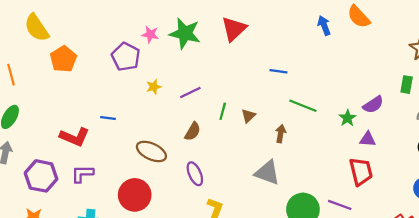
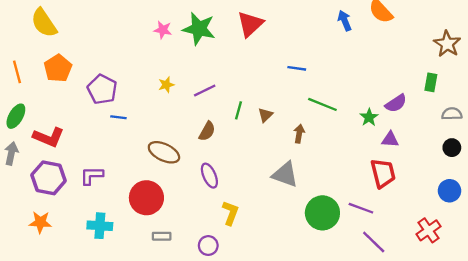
purple pentagon: (126, 57) -> (102, 89), moved
orange pentagon: (63, 59) -> (58, 68), moved
red L-shape: (75, 137) -> (49, 137), moved

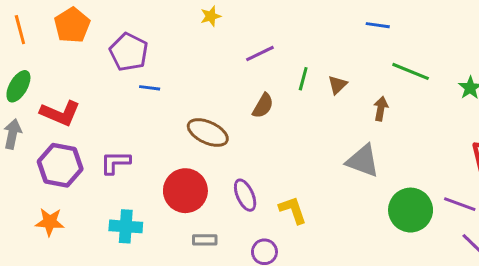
yellow star: (166, 85) -> (211, 16), moved
purple ellipse: (209, 176) -> (245, 195), moved
yellow L-shape: (230, 213) -> (293, 210), turned -40

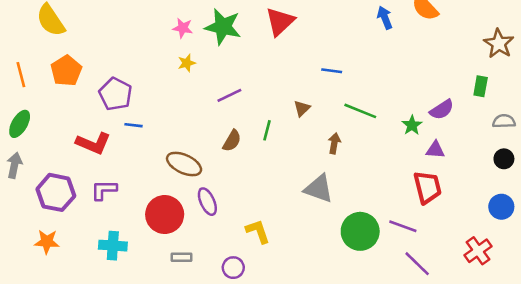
green line: (303, 79) -> (267, 130), moved
brown triangle: (337, 85) -> (302, 108), moved
red L-shape: (60, 113) -> (93, 143), moved
purple ellipse: (245, 195) -> (207, 202), moved

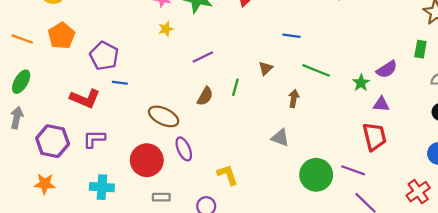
orange line: (21, 75) -> (22, 39), turned -55
gray triangle: (319, 189) -> (280, 138), size x0.7

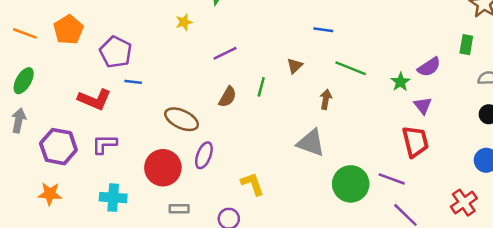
purple triangle: (381, 104) -> (423, 106), turned 48
gray triangle: (280, 138) -> (311, 143), size x1.4
purple ellipse: (184, 149) -> (204, 155), turned 45

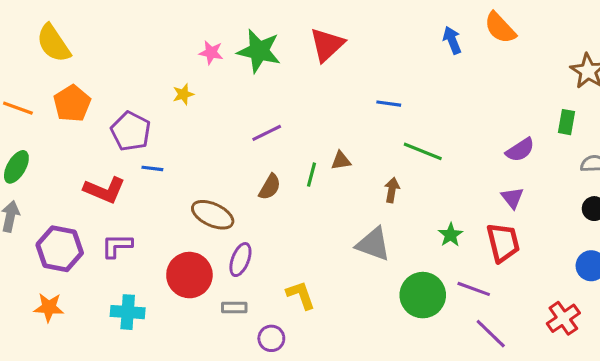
yellow star: (184, 22) -> (183, 94), moved
brown triangle: (295, 66) -> (341, 161), moved, turned 35
green star: (400, 82) -> (451, 235), moved
gray rectangle: (179, 209) -> (234, 307), moved

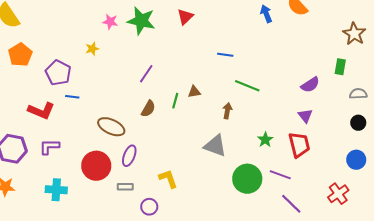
red triangle: (327, 45) -> (185, 17), size x0.7
purple line: (267, 133) -> (146, 74), turned -30

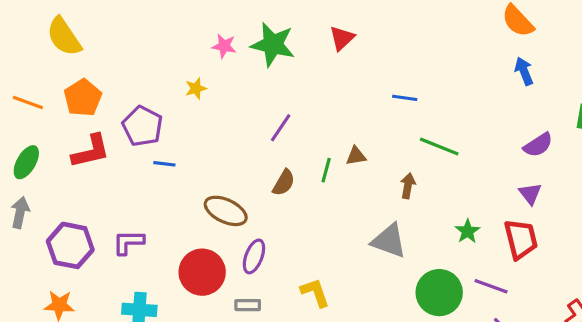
blue arrow: (266, 14) -> (524, 71), moved
red L-shape: (41, 111) -> (91, 151), moved, turned -36

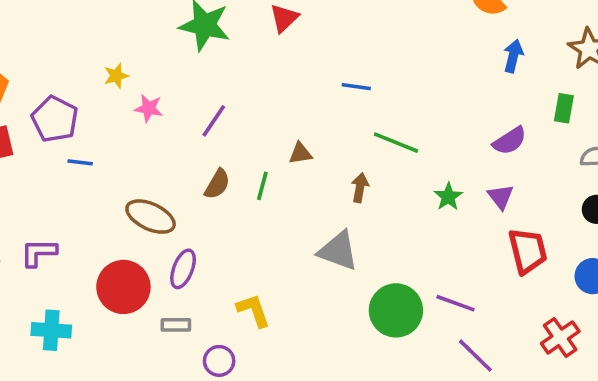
pink star: (224, 46) -> (149, 108), moved
blue arrow: (524, 71) -> (513, 56), moved, turned 36
green line: (326, 170) -> (262, 186), moved
green star: (467, 231) -> (448, 197), moved
red trapezoid: (521, 239) -> (528, 251), moved

